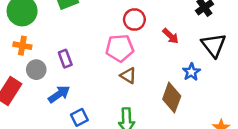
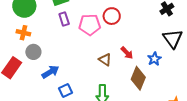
red arrow: (171, 36) -> (127, 53), moved
pink pentagon: (120, 48) -> (90, 25), moved
purple rectangle: (65, 59) -> (64, 19), moved

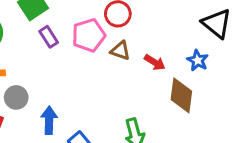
brown triangle: (105, 60) -> (120, 51), moved
blue arrow: (50, 72) -> (49, 120), turned -42

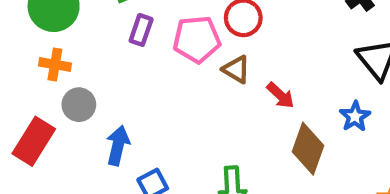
purple rectangle: (49, 37) -> (141, 30), turned 40
blue star: (198, 60) -> (355, 116), moved

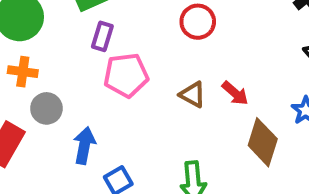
pink pentagon: (197, 39) -> (126, 75), moved
brown triangle: (236, 69) -> (193, 95), moved

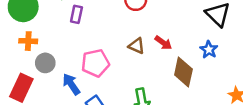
pink pentagon: (126, 75) -> (95, 63), moved
blue arrow: (84, 145) -> (71, 84), turned -40

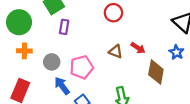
gray circle: (45, 63) -> (52, 62), moved

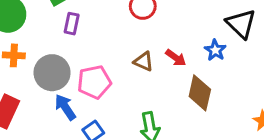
blue star: (176, 52) -> (215, 50), moved
gray circle: (52, 62) -> (52, 73), size x1.5

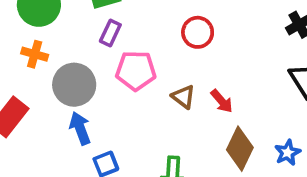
blue star: (215, 50) -> (288, 153), moved
pink pentagon: (94, 82) -> (136, 71), moved

